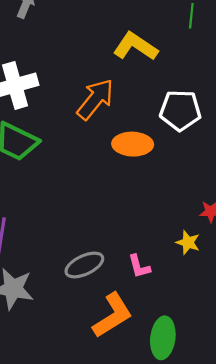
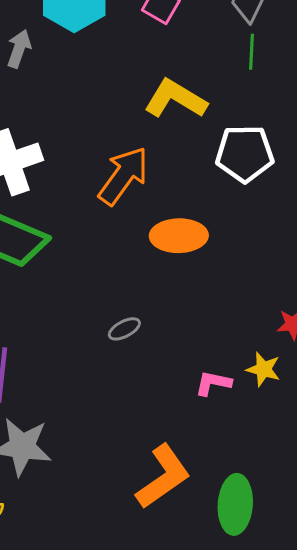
white pentagon: (180, 110) -> (245, 154), moved
gray ellipse: (84, 265) -> (124, 329), moved, size x0.6
pink L-shape: (139, 266) -> (213, 383), moved, turned 120

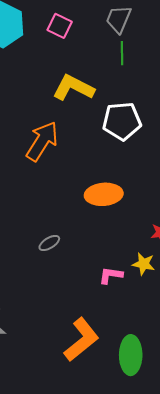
orange ellipse: (179, 236) -> (104, 194), moved

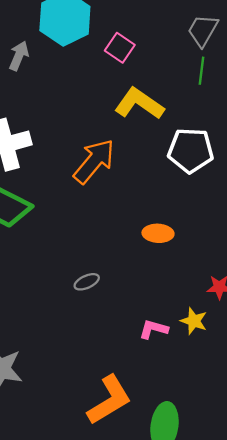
pink square: (60, 26) -> (120, 48), moved
orange ellipse: (104, 194) -> (158, 233), size x0.7

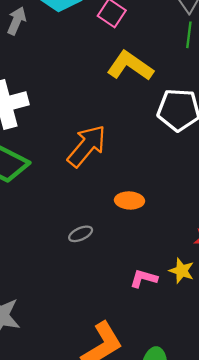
orange arrow: (94, 161) -> (87, 146), moved
orange ellipse: (158, 233) -> (130, 200), moved

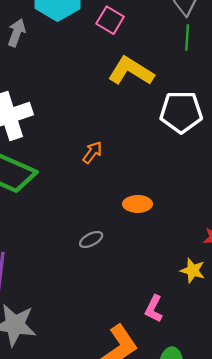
orange arrow: (87, 146) -> (92, 152), size x0.5
pink L-shape: (144, 279) -> (154, 309), moved, turned -76

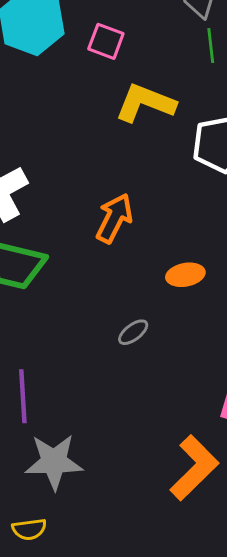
orange arrow: (92, 152) -> (114, 218), size x1.6

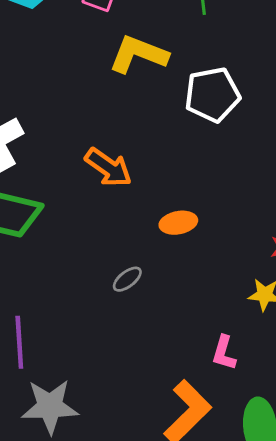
orange arrow: (114, 218) -> (108, 167), turned 99

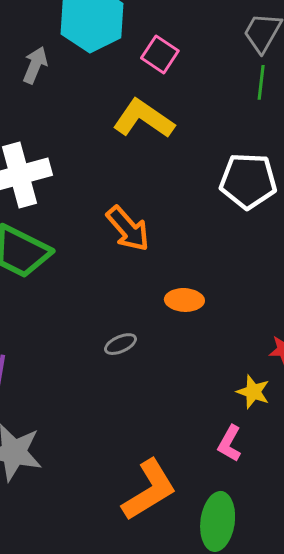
yellow L-shape: (138, 54) -> (144, 119), moved
pink L-shape: (224, 353) -> (230, 443), moved

